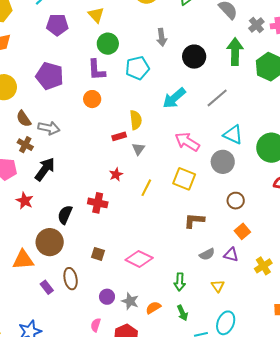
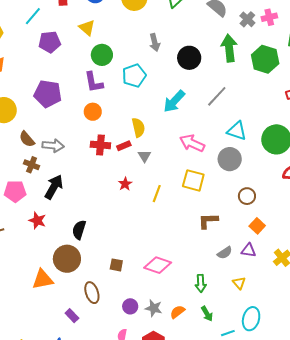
red cross: (98, 203) -> (100, 145), moved
purple rectangle: (47, 287) -> (72, 316), moved

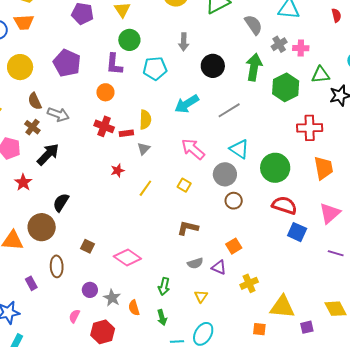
yellow square: (193, 180) -> (184, 185), size x0.6
brown circle: (247, 196) -> (234, 201), moved
orange semicircle: (177, 312) -> (134, 308), turned -84

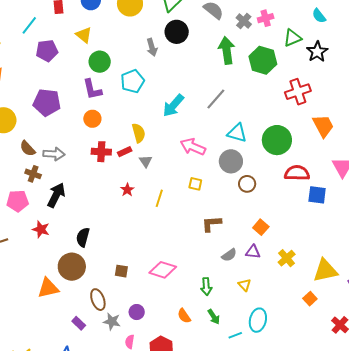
black circle: (213, 66) -> (177, 32), moved
gray star: (112, 298) -> (112, 321), moved
orange square: (259, 329) -> (310, 299), turned -32

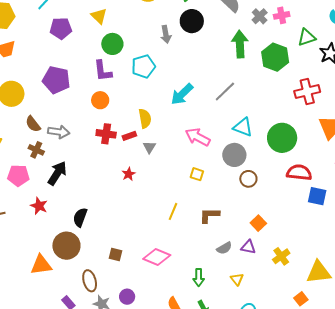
yellow line: (159, 198) -> (173, 211), moved

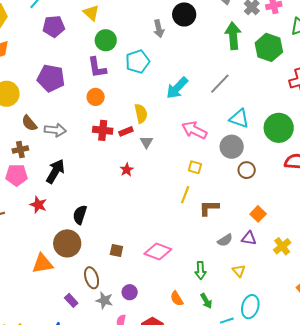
brown cross: (36, 150) -> (20, 149), moved, turned -35
yellow line: (173, 211) -> (185, 195), moved

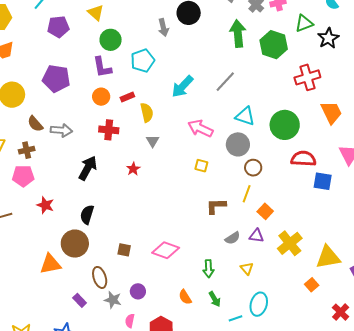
red rectangle: (126, 131) -> (127, 97), moved
black arrow: (55, 171) -> (88, 168), moved
yellow line: (185, 195) -> (247, 194), moved
yellow cross: (282, 246) -> (290, 243), size x1.4

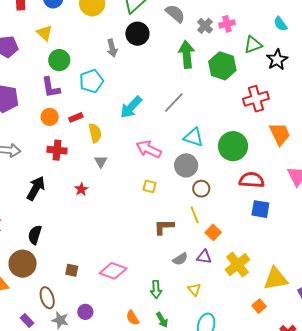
blue square: (323, 181) -> (260, 209), moved
yellow line: (247, 194) -> (195, 215), turned -42

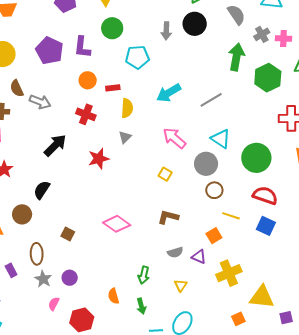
purple L-shape: (51, 87) -> (82, 47), moved
red star: (81, 189) -> (99, 159), size x1.5
yellow line: (195, 215) -> (231, 216), moved, turned -66
brown circle: (23, 264) -> (22, 214), size x0.7
pink diamond: (113, 271) -> (117, 224), moved

